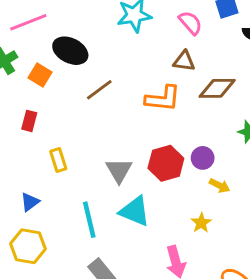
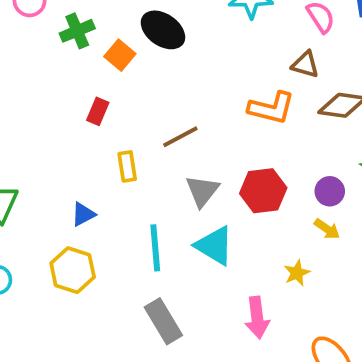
brown line: (99, 90) -> (180, 137), moved
purple circle: (203, 158) -> (330, 191), moved

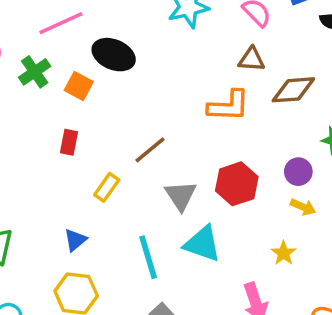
yellow rectangle: (127, 166) -> (107, 187), turned 56

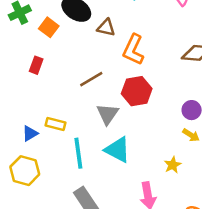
brown triangle: (252, 59) -> (106, 28), moved
orange L-shape: (229, 106) -> (133, 50), moved, turned 104
red hexagon: (237, 184) -> (137, 91), moved
yellow rectangle: (107, 187) -> (56, 124), moved, turned 60

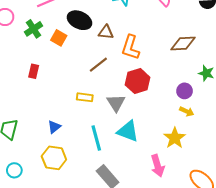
red rectangle: (36, 65) -> (34, 71), moved
brown line: (91, 79) -> (98, 65), moved
yellow rectangle: (56, 124) -> (85, 97), moved
yellow star: (173, 165) -> (175, 138), size x1.5

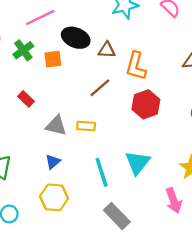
orange square: (59, 38) -> (53, 59), turned -35
red rectangle: (34, 71) -> (26, 99), turned -56
gray triangle: (116, 103) -> (56, 126), moved, turned -42
cyan triangle: (128, 131) -> (138, 163), turned 50

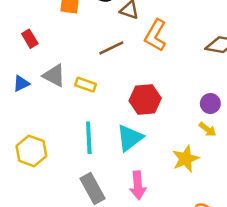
red hexagon: (146, 104) -> (145, 100), moved
blue triangle: (53, 162) -> (21, 83), moved
pink arrow: (174, 201) -> (138, 185), moved

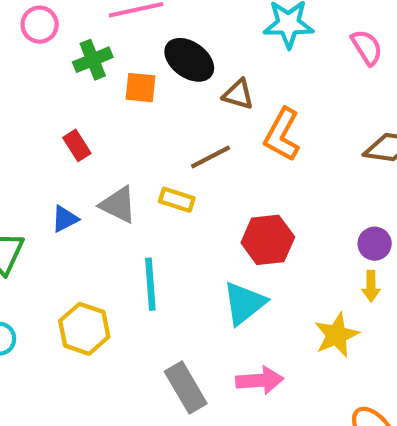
yellow rectangle: (86, 85) -> (177, 200), moved
yellow arrow: (207, 129) -> (371, 286), turned 54
cyan line: (89, 138) -> (150, 284), moved
pink arrow: (138, 185) -> (260, 380), turned -88

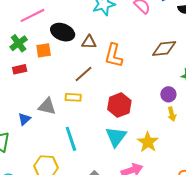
red rectangle: (77, 145) -> (20, 69), moved, turned -56
yellow star: (336, 335) -> (148, 142), moved

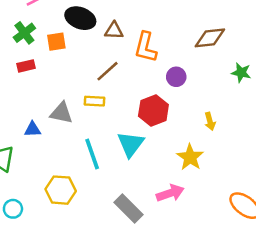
purple circle: (168, 94) -> (176, 77), moved
yellow arrow: (172, 114) -> (210, 121), moved
blue triangle: (24, 119) -> (33, 129), turned 40
cyan triangle: (116, 137) -> (131, 144), moved

